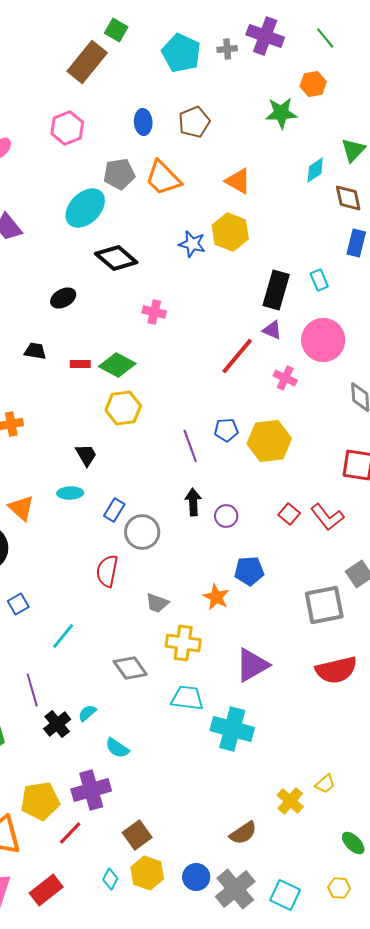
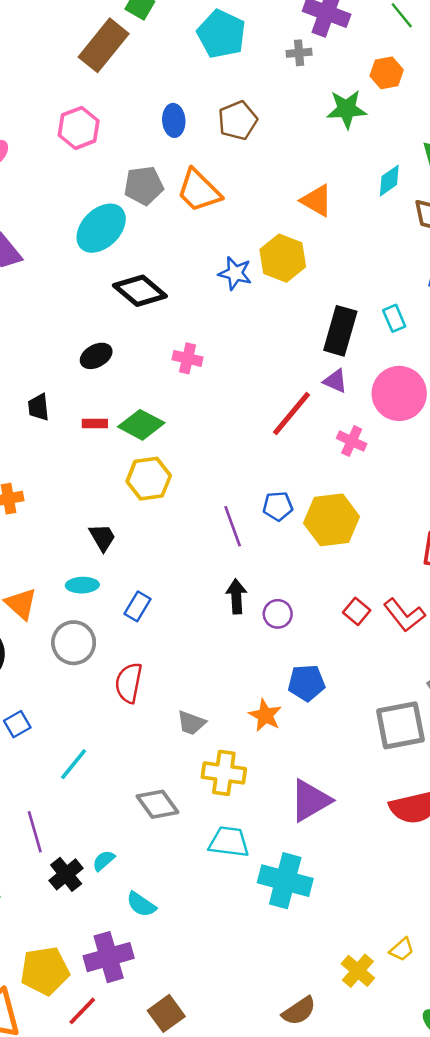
gray cross: (227, 49) -> (299, 53), moved
orange triangle: (238, 181) -> (317, 201), moved
black ellipse: (63, 298) -> (96, 356), moved
black trapezoid: (35, 351) -> (39, 407), turned -105
gray circle: (142, 532) -> (74, 643), moved

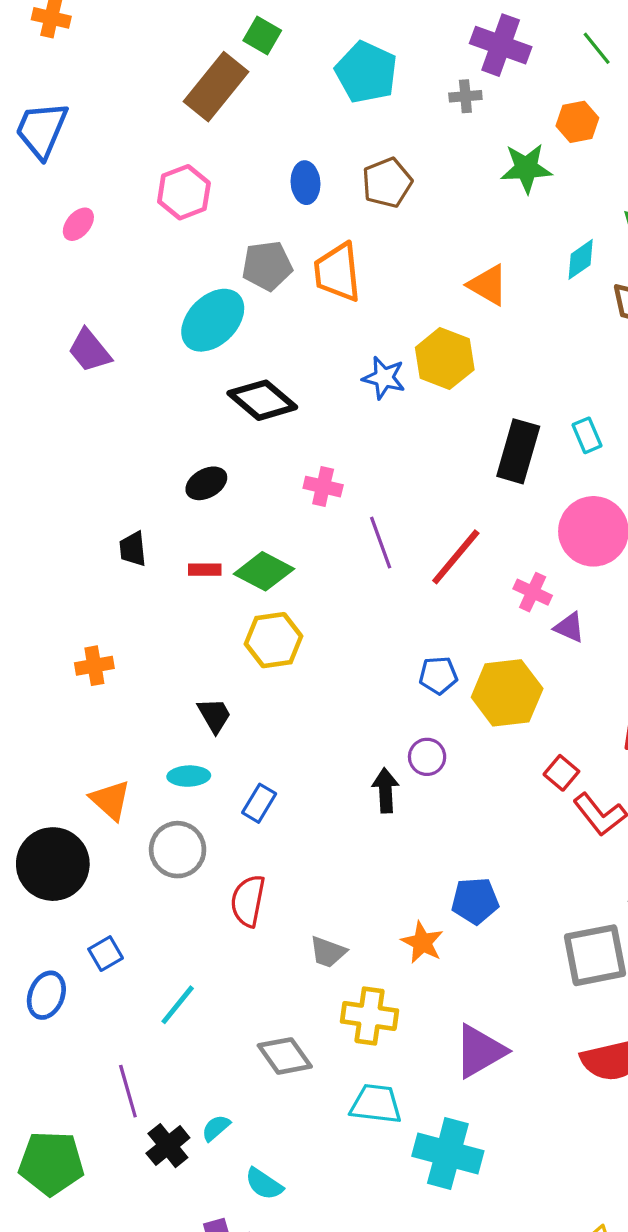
orange trapezoid: (199, 191) -> (337, 272), turned 39
purple triangle: (335, 381) -> (569, 627), moved
purple line: (233, 526) -> (381, 543), moved
red square: (357, 611) -> (561, 773), moved
purple circle: (278, 614) -> (427, 757), moved

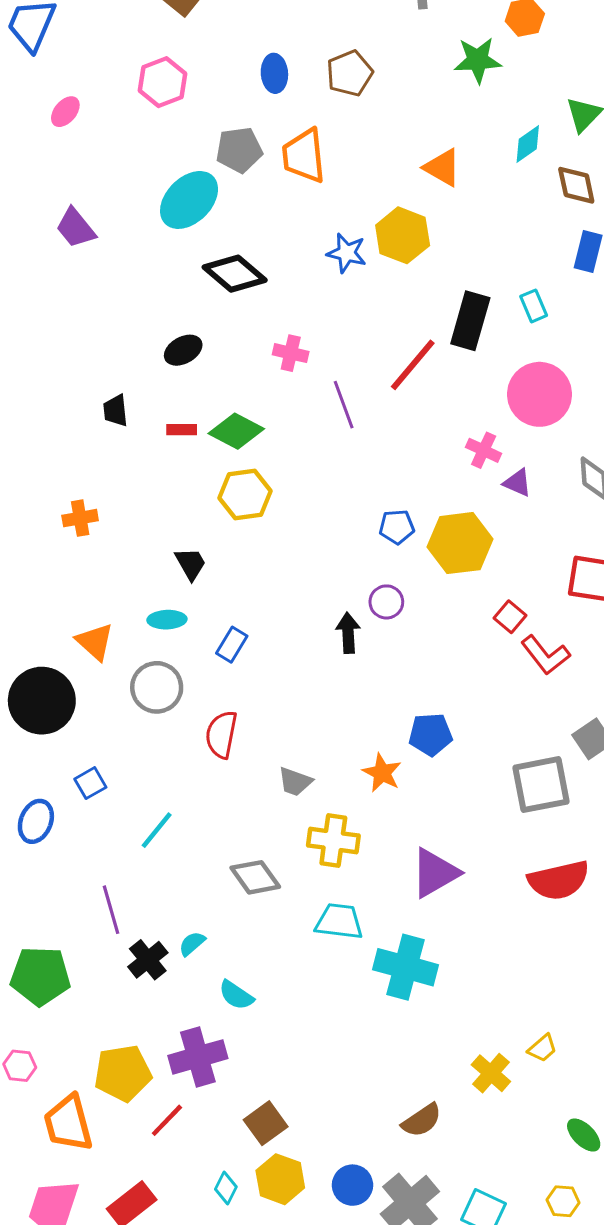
red line: (456, 557) -> (413, 365), moved

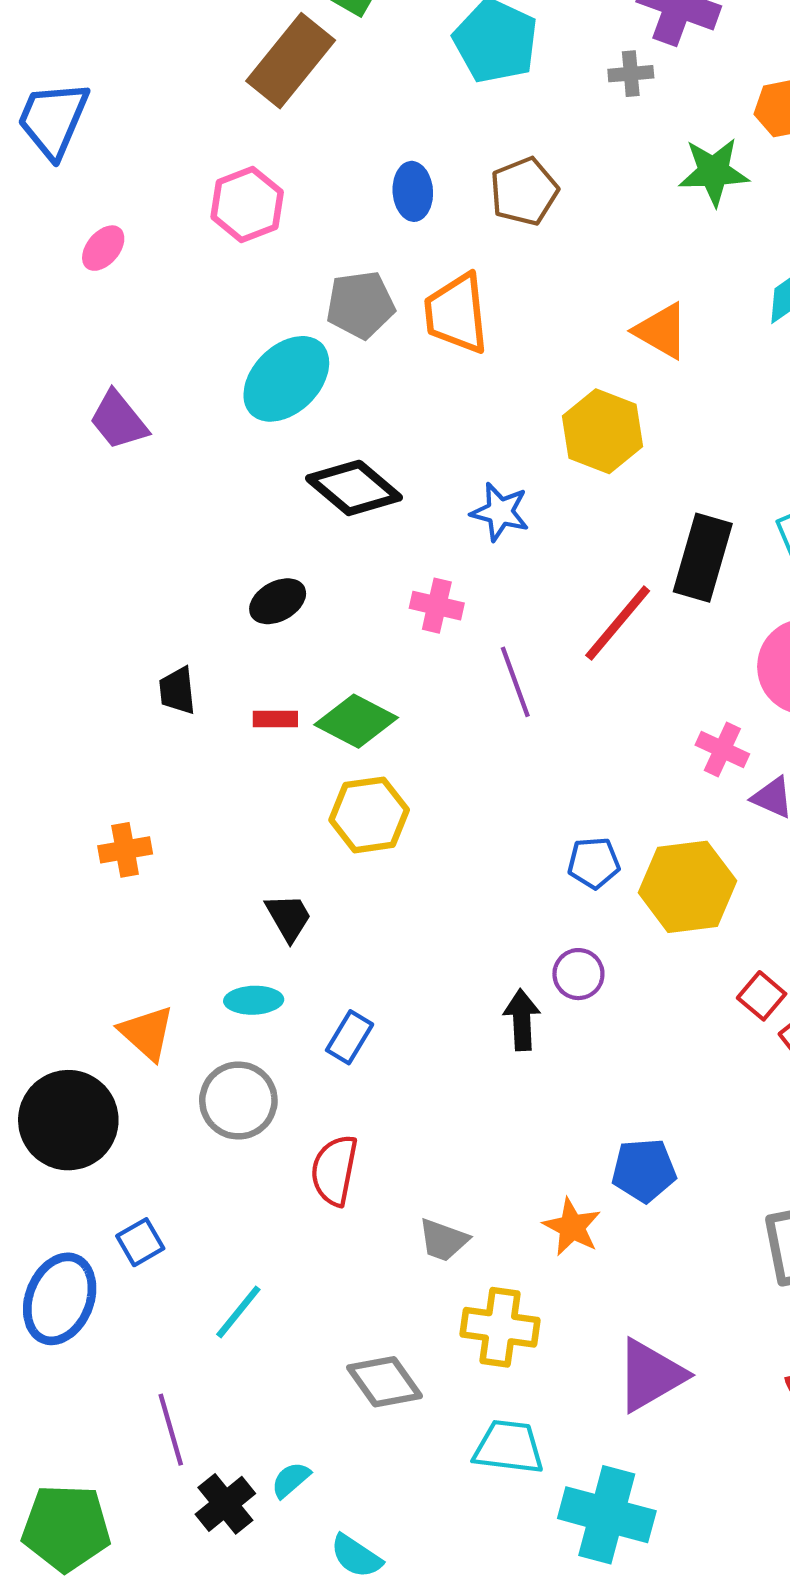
blue star: (347, 253) -> (500, 512), moved
blue ellipse: (36, 821) -> (60, 1299), size x1.4

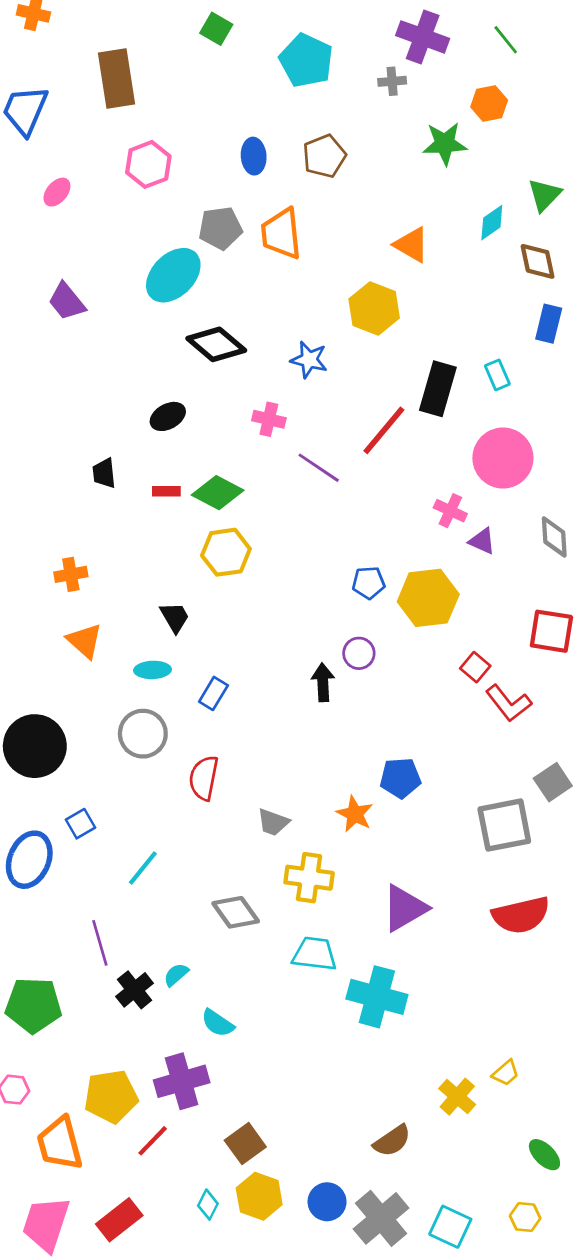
brown rectangle: (291, 61) -> (117, 79), moved, turned -48
purple line: (515, 682) -> (319, 468), turned -36
orange triangle: (147, 1033) -> (85, 641), moved

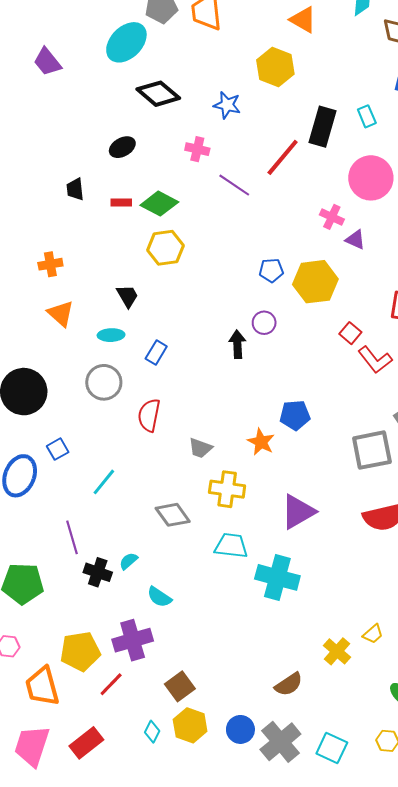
black cross: (135, 990) -> (98, 572), turned -32

